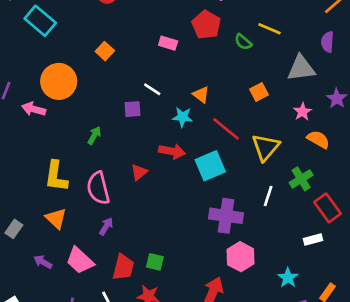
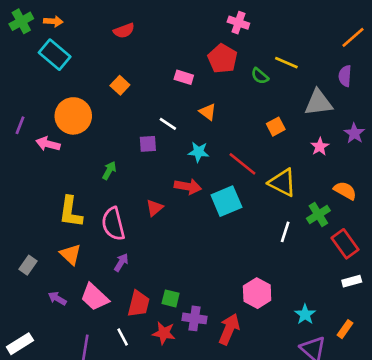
orange triangle: (201, 95) -> (208, 112), moved
orange semicircle: (318, 139) -> (345, 191), moved
yellow triangle: (266, 147) -> (282, 183), turned -44
purple cross: (226, 216) -> (194, 318), moved, size x0.7
white rectangle: (313, 240) -> (352, 281), moved

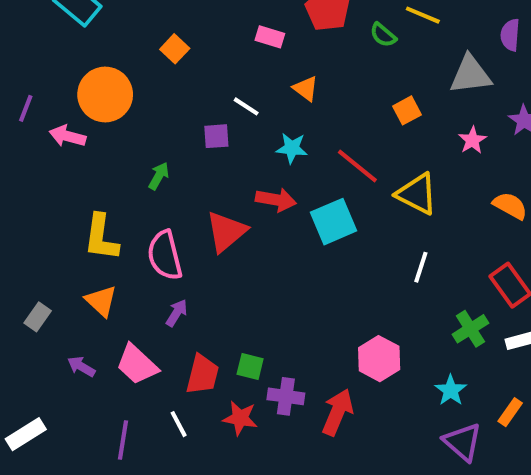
red triangle: (155, 208) -> (226, 232), size x1.6
green cross: (318, 214) -> (470, 329), moved

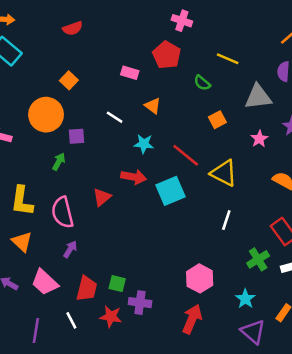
green semicircle: (383, 35) -> (202, 83), moved
orange circle: (105, 95) -> (46, 115), moved
purple square: (216, 136) -> (76, 136), moved
red triangle: (226, 232) -> (102, 197), size x0.7
red arrow: (337, 412) -> (192, 319), moved

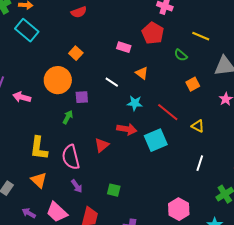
yellow triangle: (224, 173) -> (198, 126), size x0.6
purple arrow: (70, 249) -> (77, 186), turned 112
green square: (117, 284) -> (114, 190), moved

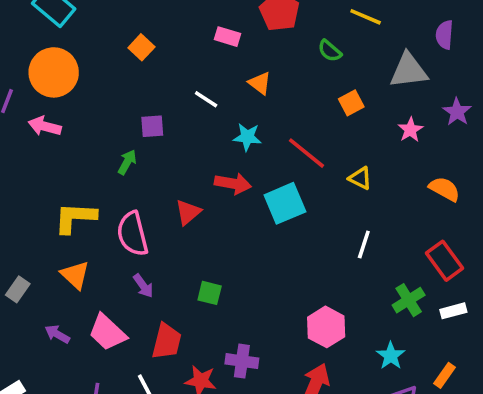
orange circle: (58, 80) -> (54, 72), moved
yellow L-shape: (39, 148) -> (75, 218), turned 85

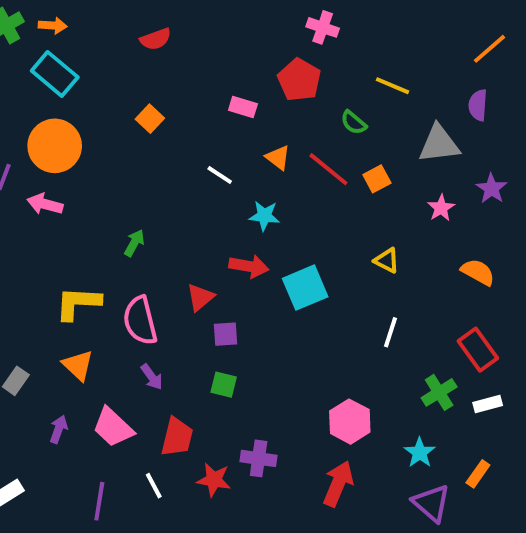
purple square: (152, 126) -> (226, 334), moved
red line: (306, 153) -> (328, 169), moved
purple arrow: (57, 334) -> (59, 429), turned 80

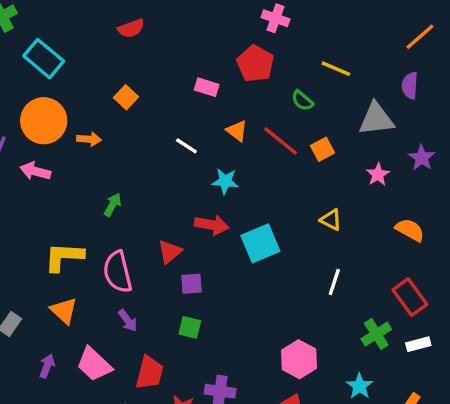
orange arrow: (53, 25) -> (89, 139), moved

